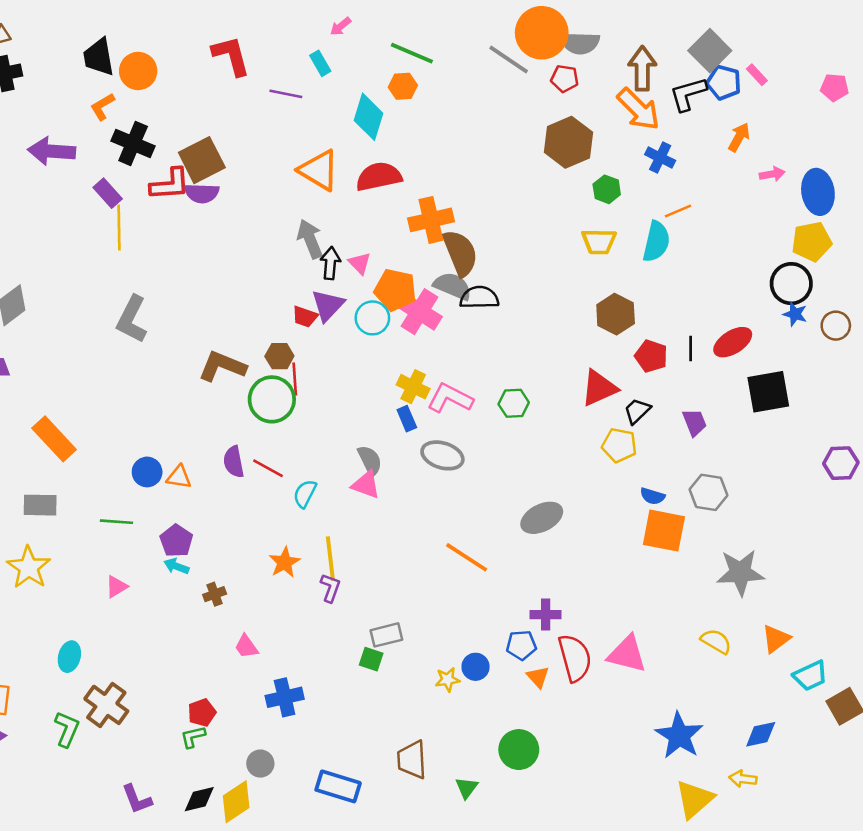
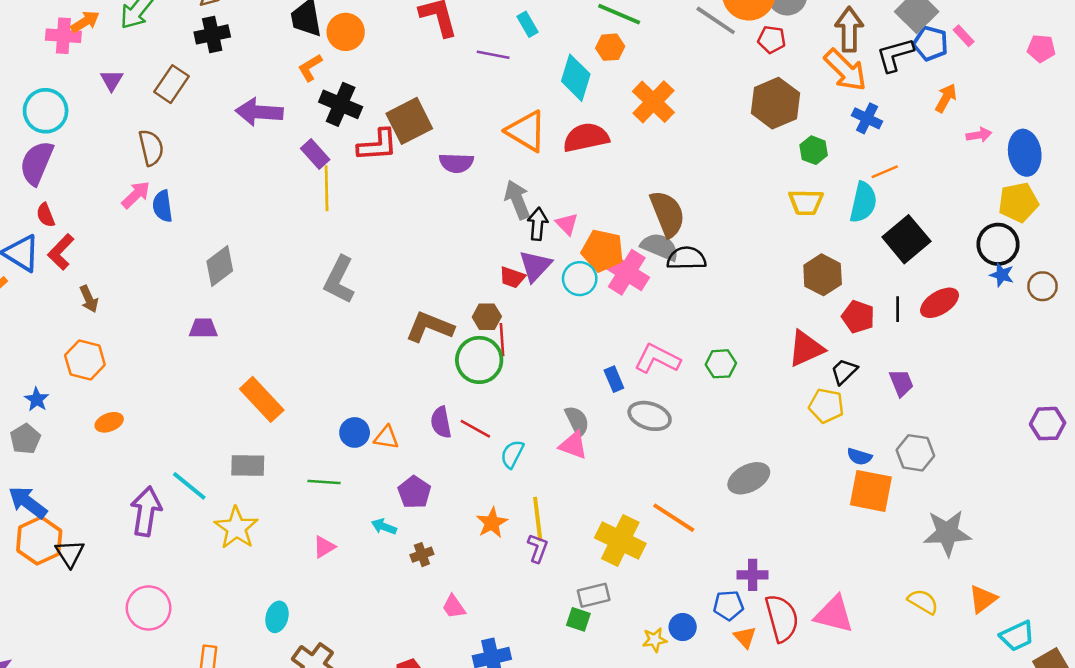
purple semicircle: (202, 193) -> (456, 163), moved
orange cross: (431, 220) -> (653, 102), moved, turned -33
yellow cross: (413, 387) -> (620, 541), moved, size x1.5
black square: (768, 392) -> (906, 239), moved, turned -30
purple pentagon: (176, 541) -> (414, 492), moved

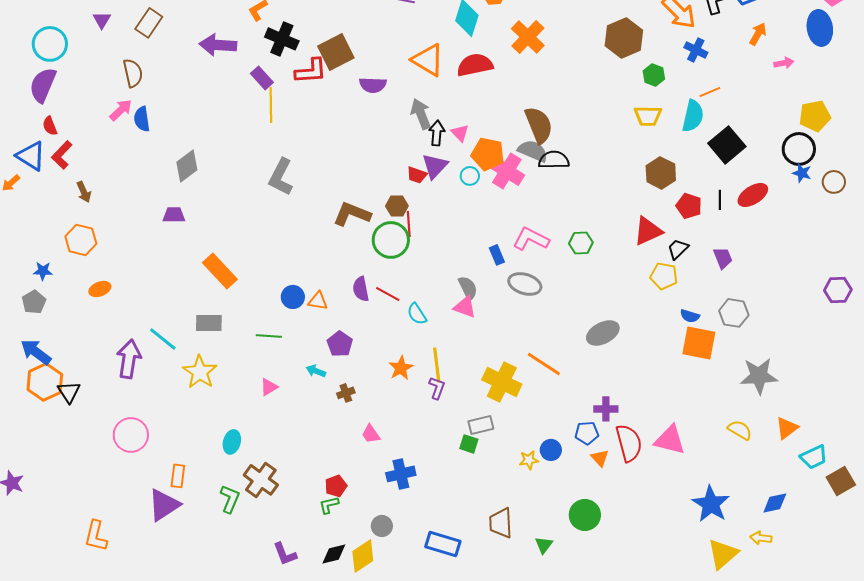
blue ellipse: (1025, 153) -> (820, 28), moved
cyan circle: (580, 279) -> (470, 176), size x0.7
blue star: (37, 399) -> (43, 271), turned -30
cyan semicircle: (512, 454) -> (417, 314), turned -60

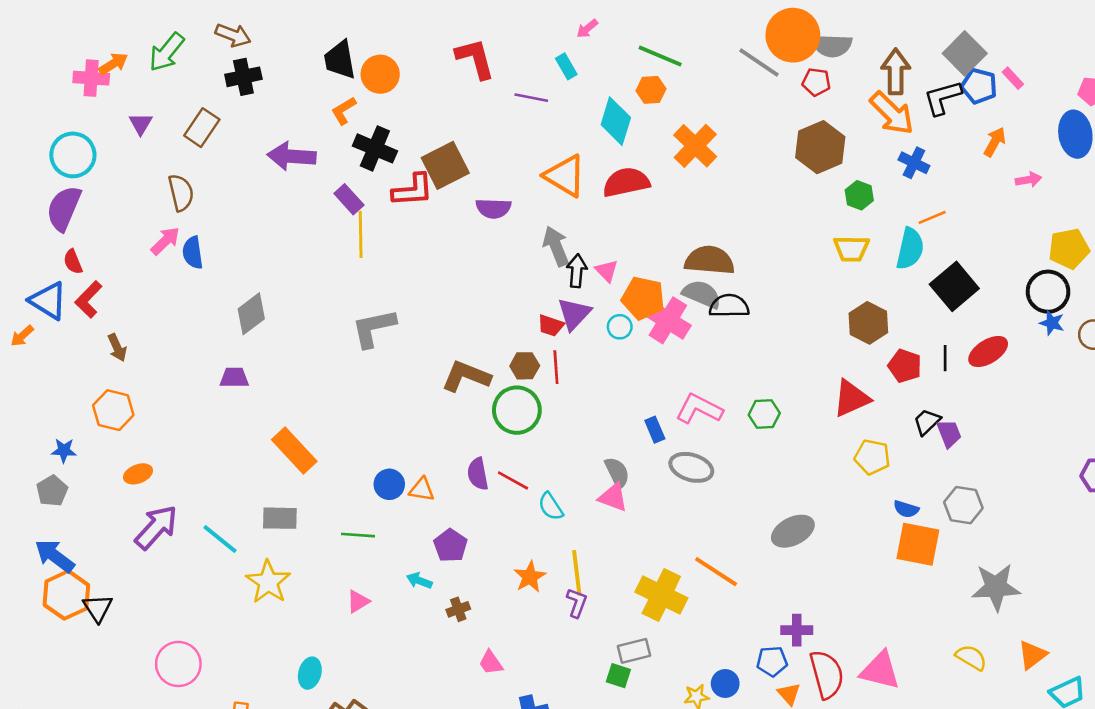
brown semicircle: (539, 125) -> (710, 260), turned -63
gray L-shape: (281, 177) -> (374, 328), turned 51
red line: (409, 224) -> (556, 367), moved
black trapezoid: (678, 249) -> (927, 422), moved
purple arrow: (129, 359) -> (156, 527), moved, turned 33

